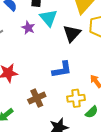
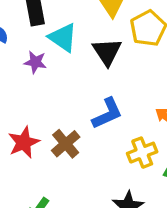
brown cross: (37, 98) -> (66, 144), moved

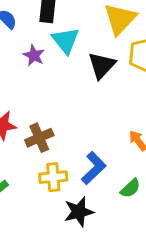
blue L-shape: (107, 113) -> (94, 168), moved, turned -36
yellow cross: (142, 153) -> (53, 177), moved

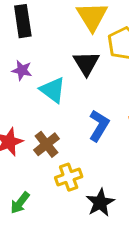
cyan triangle: (66, 40) -> (53, 90), moved
blue L-shape: (94, 168) -> (99, 126), moved

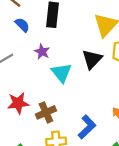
blue L-shape: (99, 126) -> (87, 127), moved

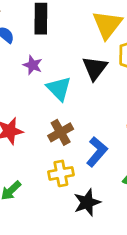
brown cross: (46, 112) -> (61, 132), moved

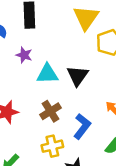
black triangle: (95, 68) -> (78, 76), moved
cyan triangle: (59, 88) -> (47, 74), turned -45

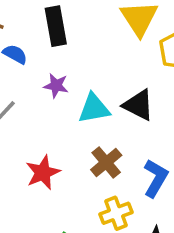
black triangle: (78, 76) -> (139, 105), turned -30

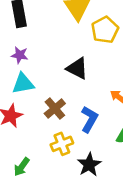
cyan triangle: (94, 108) -> (23, 83), moved

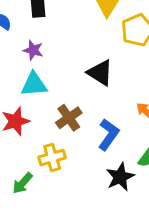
yellow cross: (62, 144) -> (52, 158), moved
black star: (89, 165) -> (120, 177), moved

